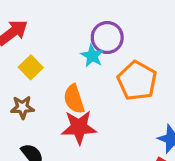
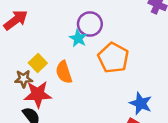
yellow square: (31, 67) -> (38, 63), moved
red star: (79, 127) -> (38, 94), moved

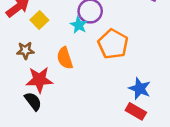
yellow square: (38, 63) -> (39, 20), moved
brown star: (24, 79) -> (25, 50), moved

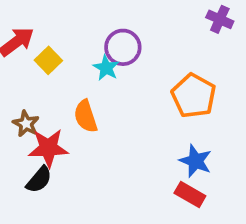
orange pentagon: (113, 44) -> (194, 96), moved
brown star: (25, 50) -> (26, 124), moved, turned 30
black semicircle: (33, 101) -> (39, 180), turned 78

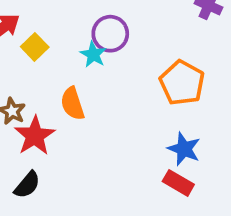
red star: (48, 148) -> (35, 136), turned -30
black semicircle: (39, 180) -> (27, 185), moved

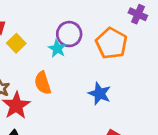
orange pentagon: (182, 83) -> (111, 43), moved
blue star: (184, 149) -> (100, 94), moved

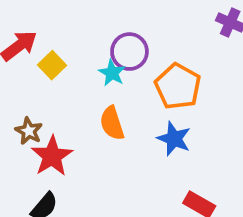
orange pentagon: (111, 43) -> (178, 86), moved
orange semicircle: (43, 83) -> (112, 123), moved

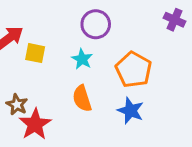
purple circle: (129, 52) -> (96, 24), moved
yellow square: (52, 65) -> (35, 53), turned -35

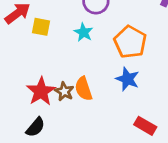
orange semicircle: (82, 98) -> (84, 89), moved
brown star: (17, 105) -> (64, 91), moved

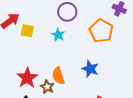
orange pentagon: (130, 42) -> (101, 31), moved
brown star: (64, 91) -> (47, 87), moved

